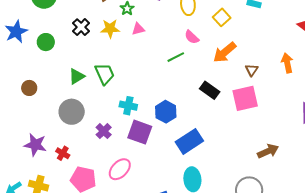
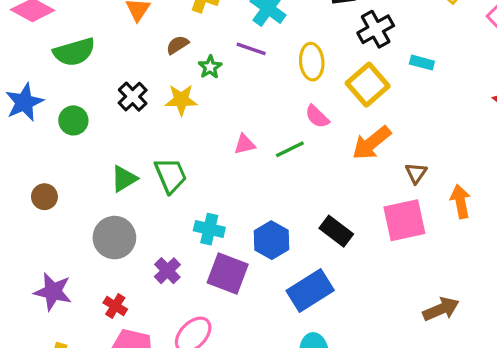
yellow square: (222, 17) -> (368, 85), size x1.4
pink triangle: (138, 29) -> (245, 144), moved
orange arrow: (287, 63) -> (460, 201), moved
black rectangle: (210, 90) -> (336, 231), moved
red cross: (63, 153) -> (115, 306), moved

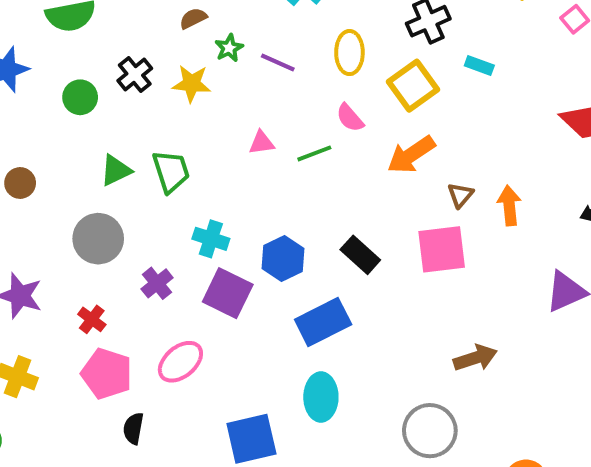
purple line: (251, 49) -> (278, 62), moved
green circle: (73, 120) -> (80, 97), moved
orange arrow: (460, 201) -> (509, 206), moved

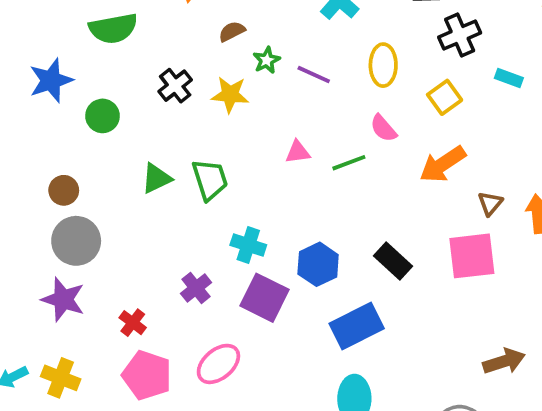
yellow square: (413, 86) -> (445, 97), size x0.7
green circle: (80, 97) -> (102, 116), moved
gray circle: (98, 239) -> (76, 241), moved

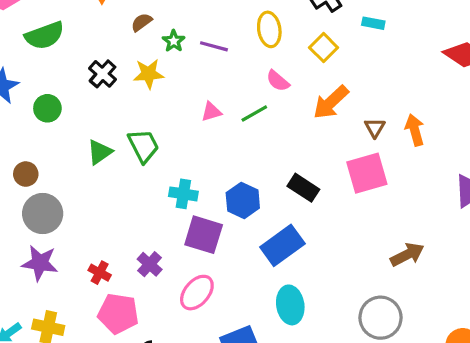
purple cross: (196, 288) -> (150, 264), moved
pink ellipse: (218, 364) -> (197, 293), moved

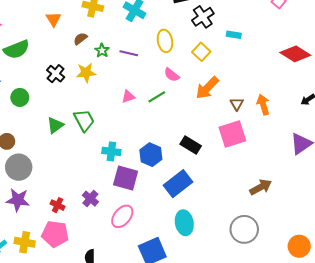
pink pentagon: (118, 313) -> (55, 234), moved

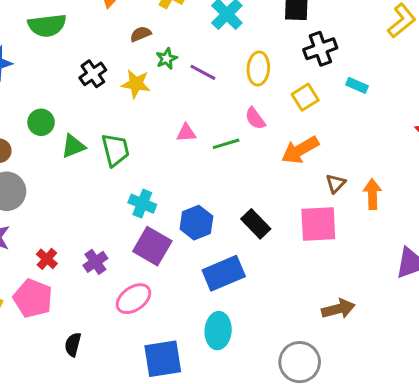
green circle: (20, 97) -> (41, 122), moved

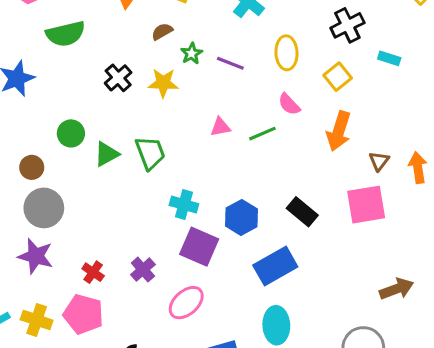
orange arrow: (300, 150) -> (339, 131), turned -36

